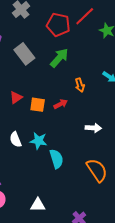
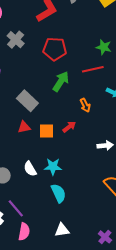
red line: (85, 16) -> (93, 69), moved, turned 40
gray rectangle: (24, 54) -> (27, 101), moved
red triangle: (16, 97) -> (24, 127), turned 32
cyan semicircle: (56, 159) -> (58, 193), moved

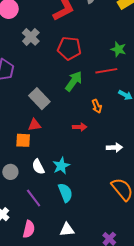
red arrow: (69, 127) -> (80, 127), turned 32
orange square: (46, 131) -> (23, 140), moved
cyan star: (53, 167) -> (61, 166), turned -30
purple line: (16, 208) -> (34, 198), moved

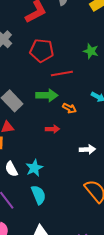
red line: (106, 71) -> (62, 74), moved
green arrow: (74, 81) -> (47, 95), moved, turned 55
orange arrow: (97, 106) -> (70, 108), turned -40

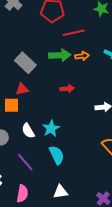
orange arrow: (70, 108) -> (82, 56), moved, turned -32

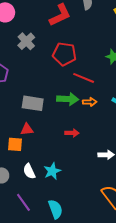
red line: (74, 33) -> (84, 78), turned 30
gray rectangle: (25, 63) -> (33, 103), turned -40
cyan semicircle: (57, 155) -> (55, 209), moved

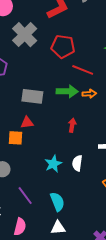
gray cross: (26, 41) -> (25, 35), size x1.4
red arrow: (72, 133) -> (72, 125), turned -80
white semicircle: (29, 171) -> (77, 163), moved, turned 35

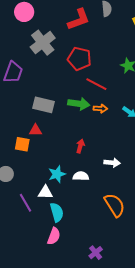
red arrow: (72, 125) -> (80, 146), moved
white semicircle: (77, 163) -> (81, 176), turned 77
pink semicircle: (20, 227) -> (54, 236), moved
white triangle: (58, 228) -> (45, 192), moved

